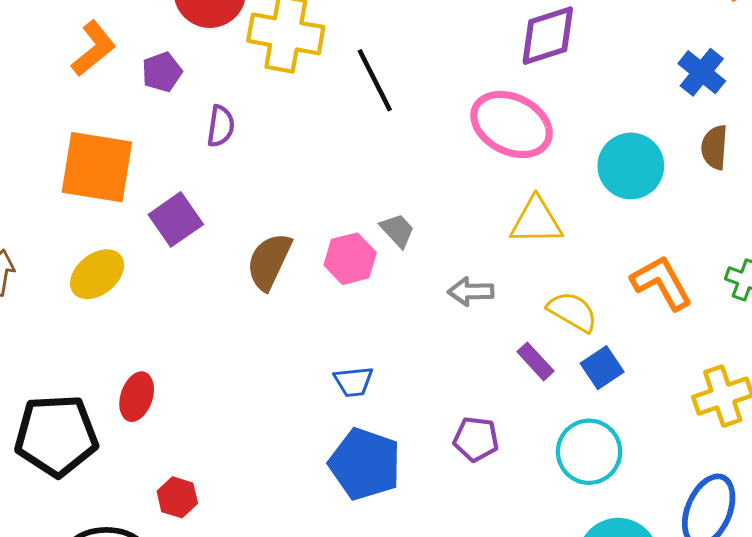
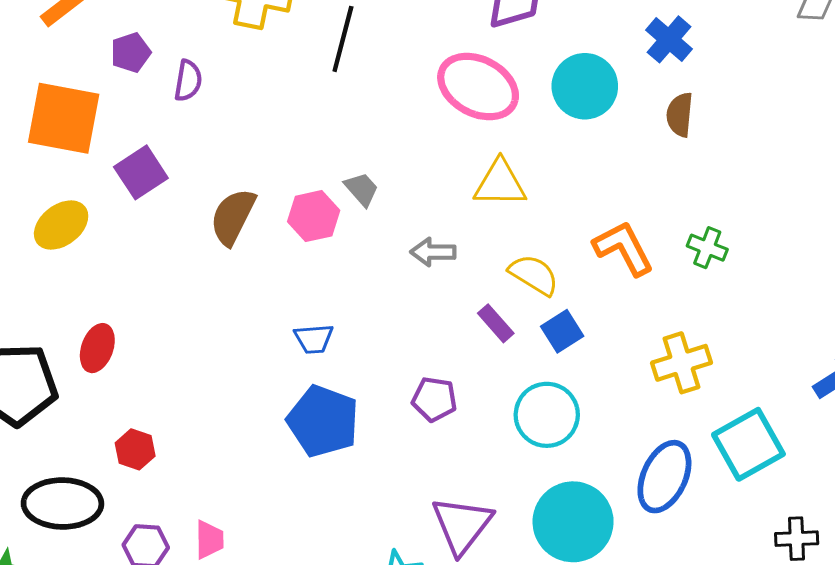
purple pentagon: (162, 72) -> (131, 53), moved
black line: (375, 80) -> (343, 39), turned 40
cyan circle: (631, 166) -> (585, 86), moved

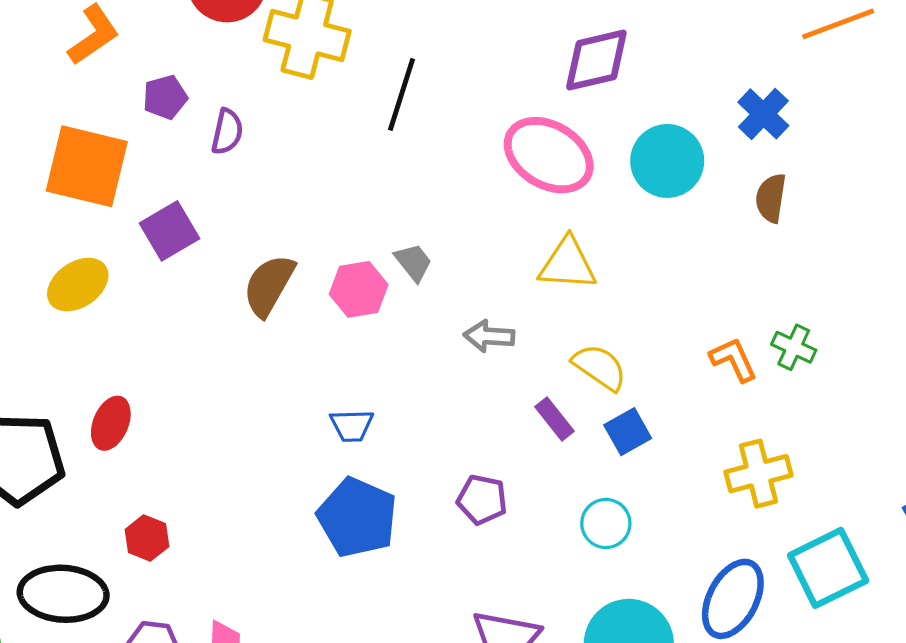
orange L-shape: (624, 248) -> (733, 360), moved, size x0.7
cyan circle: (547, 415) -> (606, 523), size x0.7

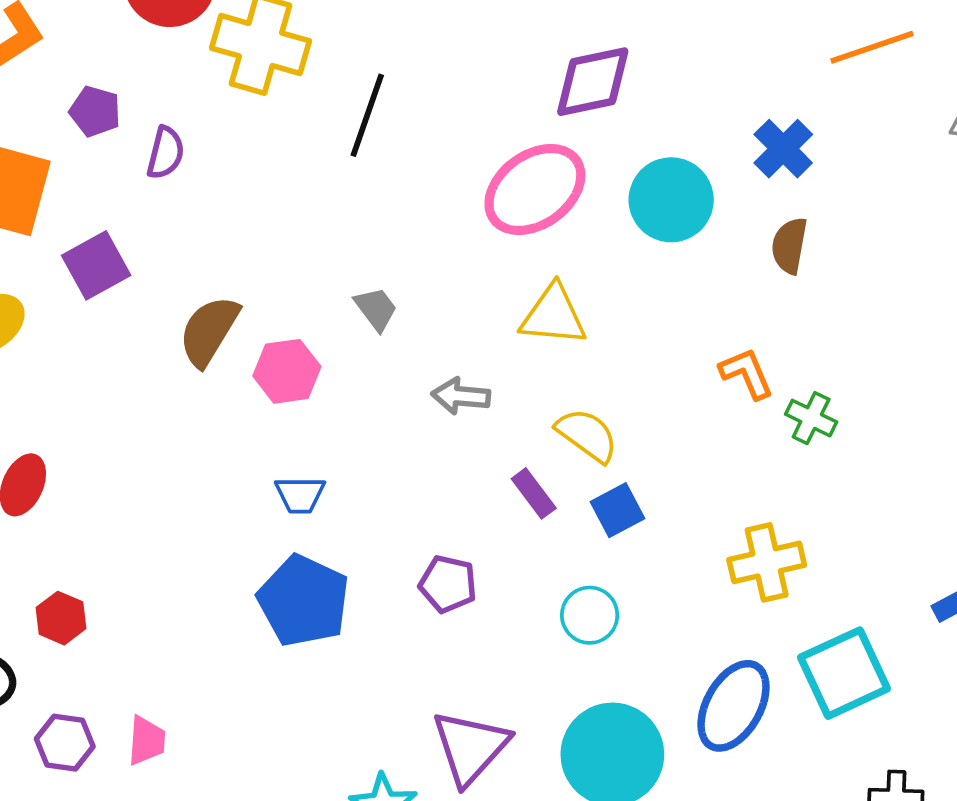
purple pentagon: (165, 97) -> (95, 111), turned 30
pink ellipse: (549, 155) -> (535, 189), turned -68
pink hexagon: (359, 289) -> (287, 371), moved
orange L-shape: (733, 360) -> (746, 373), moved

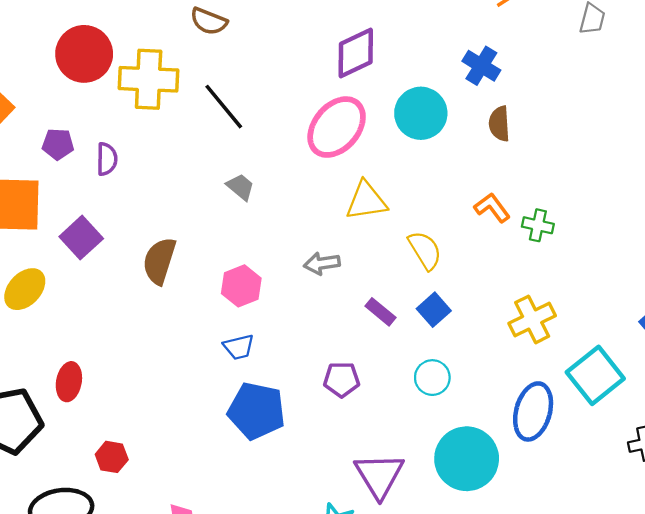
black line: (367, 115) -> (224, 107), turned -45
gray trapezoid: (376, 309) -> (240, 187), moved
pink hexagon: (287, 371) -> (241, 286), moved
yellow semicircle: (587, 435) -> (425, 250), moved, turned 36

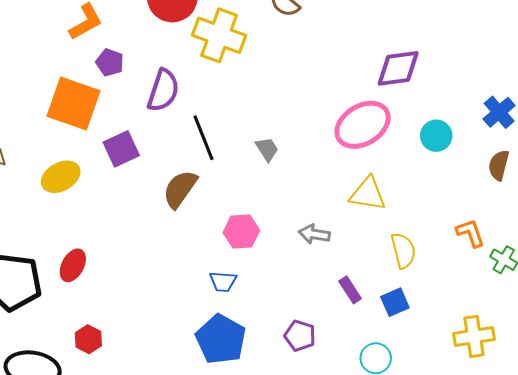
black line: (224, 107) -> (204, 138), moved
cyan circle: (421, 113) -> (436, 136), size x0.7
purple pentagon: (58, 144) -> (110, 62), moved
purple semicircle: (107, 159) -> (163, 90), size x1.5

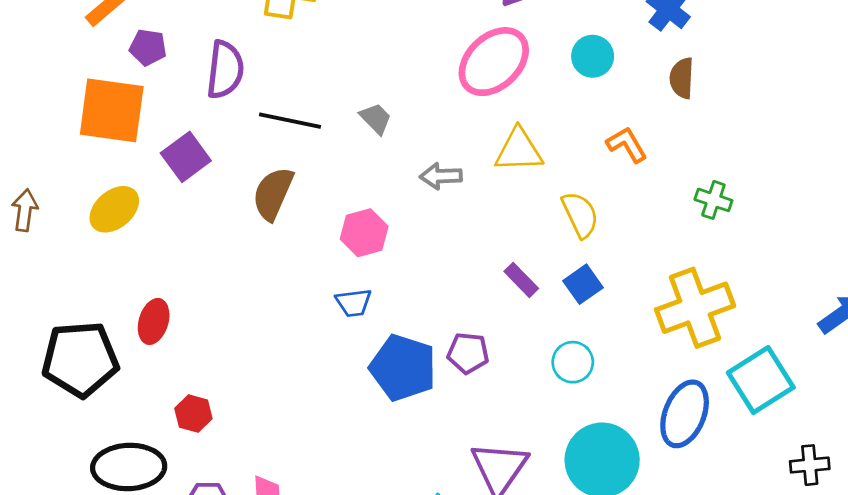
black line: (204, 138) -> (290, 121), turned -45
orange L-shape: (470, 233) -> (627, 145), moved
gray arrow: (314, 234) -> (441, 176), moved
yellow cross: (474, 336) -> (695, 308), size x1.4
blue pentagon: (221, 339) -> (403, 368), moved

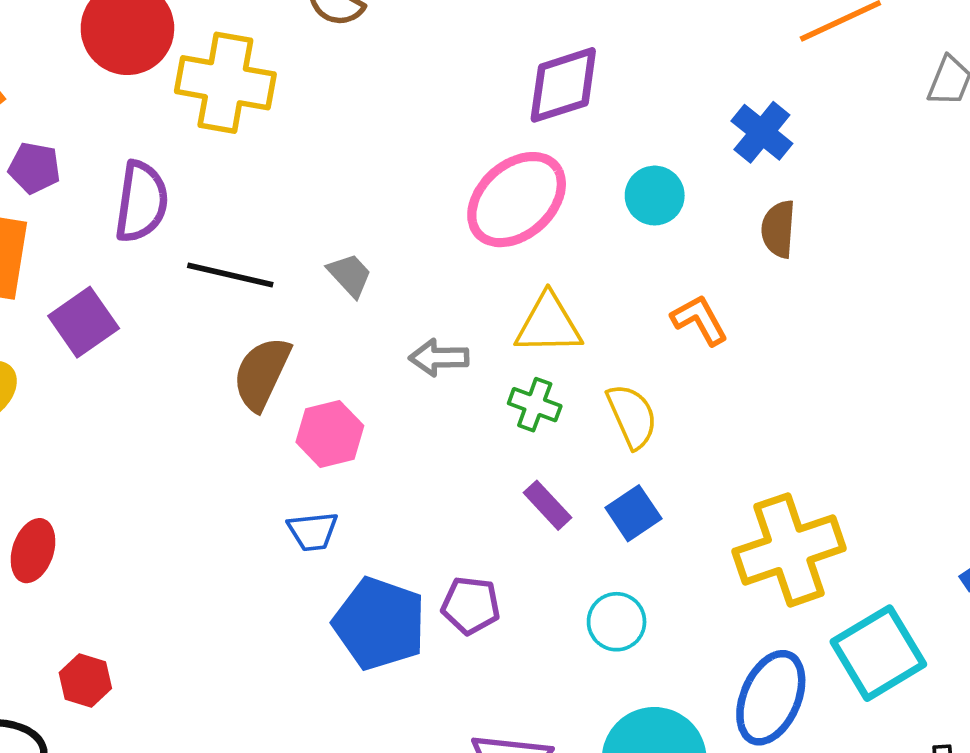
brown semicircle: (273, 194) -> (262, 373), moved
green cross: (713, 200) -> (535, 405), moved

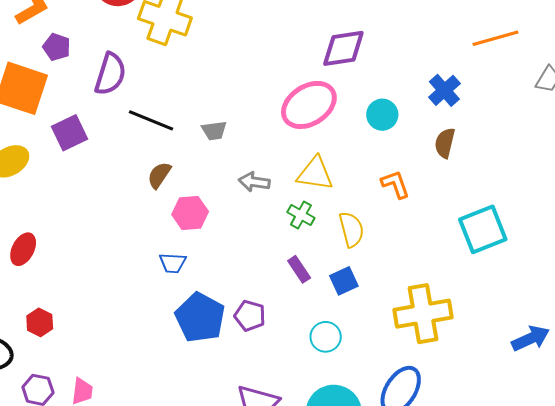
gray trapezoid: (350, 275) -> (214, 131), turned 116
brown semicircle: (262, 373) -> (159, 175), size x0.7
cyan square: (878, 653) -> (483, 229), moved

